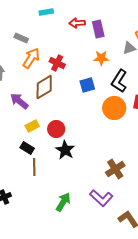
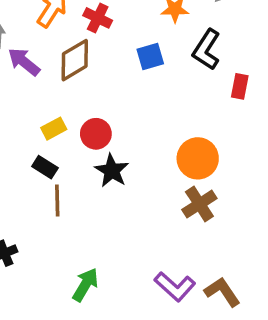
purple arrow: (19, 101) -> (24, 62), moved
orange circle: (114, 108) -> (198, 158), moved
purple L-shape: (101, 198) -> (175, 287), moved
green arrow: (63, 202) -> (85, 285), moved

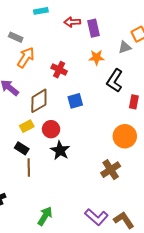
red cross: (98, 18) -> (59, 70), moved
blue square: (150, 57) -> (75, 101), moved
brown diamond: (75, 60) -> (39, 101), moved
orange circle: (198, 158) -> (125, 136), moved

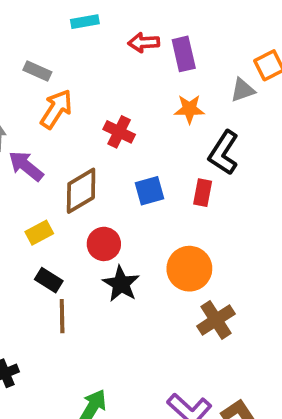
red rectangle: (134, 102) -> (203, 193), moved
yellow rectangle: (27, 126) -> (39, 233), moved
orange circle: (125, 136) -> (189, 269), moved

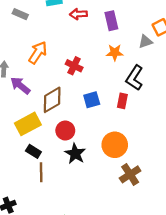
red arrow: (144, 43) -> (78, 14), moved
gray rectangle: (37, 71) -> (20, 14), moved
yellow rectangle: (39, 233) -> (28, 124), size x1.6

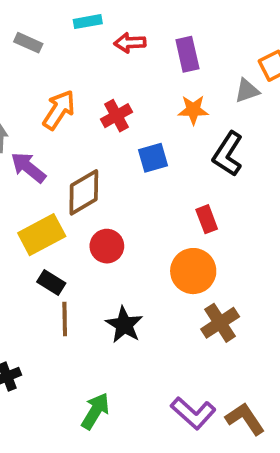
red cross: (74, 66) -> (116, 116), moved, turned 35
blue square: (92, 100) -> (153, 158), moved
red rectangle: (122, 101) -> (207, 219), moved, turned -32
black star: (75, 154) -> (124, 325), moved

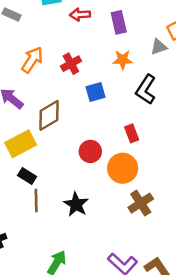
red circle: (107, 246) -> (90, 151), moved

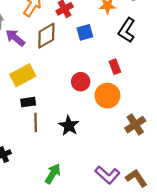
brown diamond: (49, 115) -> (46, 36), moved
black rectangle: (27, 176) -> (28, 102), turned -40
brown cross: (141, 203) -> (135, 125), moved

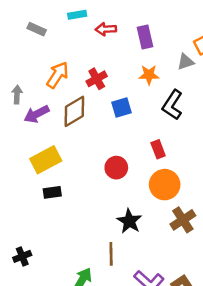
purple arrow: (15, 38) -> (37, 114), turned -66
orange circle: (107, 96) -> (165, 185), moved
brown line: (36, 122) -> (111, 254), moved
black star: (69, 126) -> (129, 221), moved

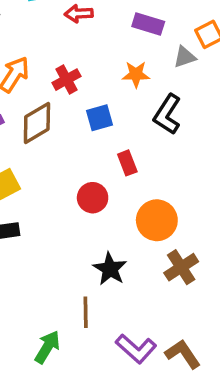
purple rectangle: (145, 37) -> (148, 24), moved, turned -60
red rectangle: (158, 149) -> (127, 163), moved

